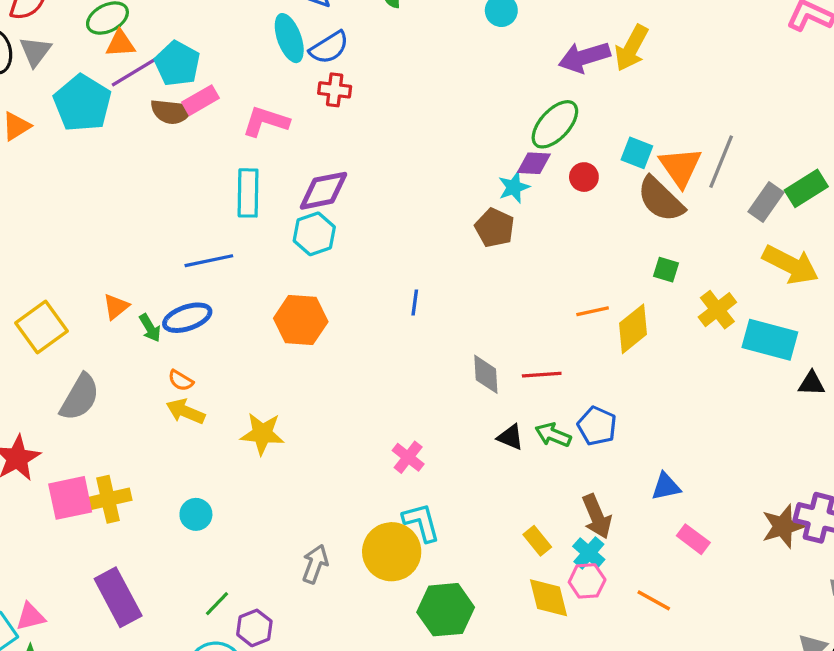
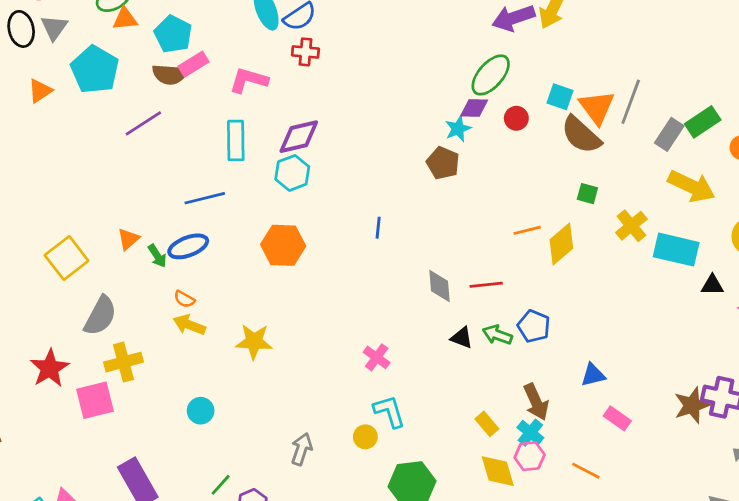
purple line: (133, 73) -> (143, 123), moved
yellow cross: (108, 499) -> (123, 362), moved
yellow circle: (392, 552) -> (365, 437), size x0.5

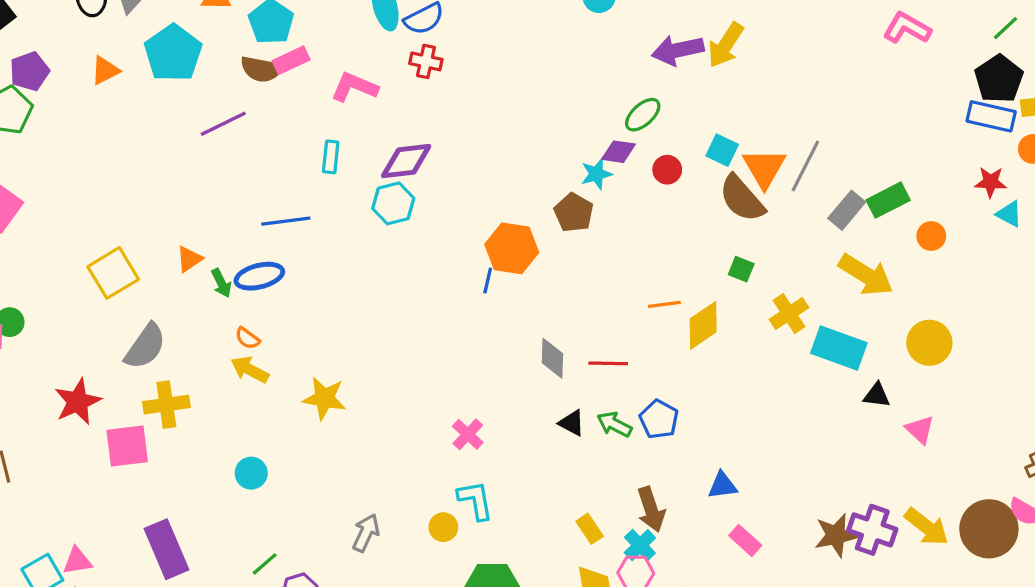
green ellipse: (491, 75) -> (643, 115), size x0.7
cyan rectangle: (236, 140) -> (331, 157), size x0.7
orange hexagon: (283, 245) -> (512, 248), moved

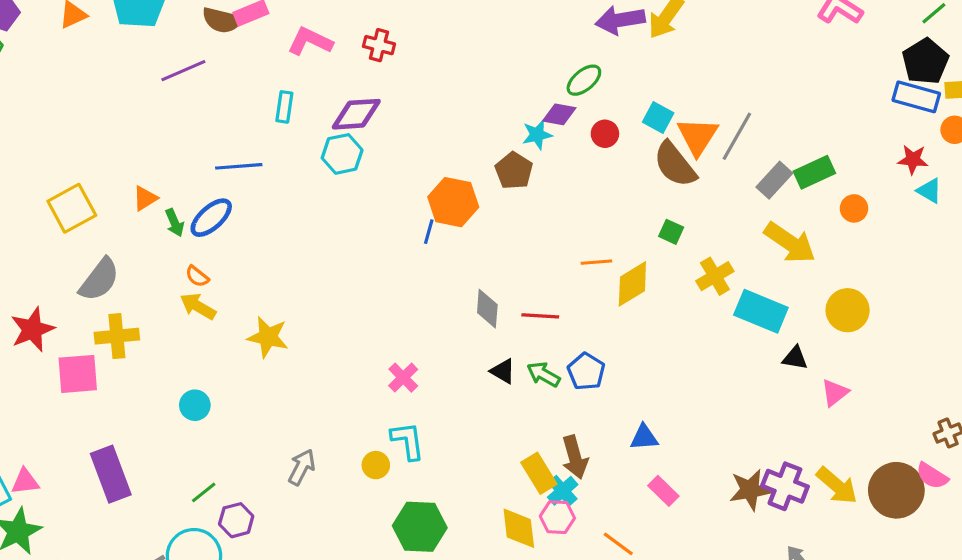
red cross: (426, 61) -> (379, 45), moved
blue ellipse: (259, 276) -> (211, 218), turned -30
pink triangle: (920, 430) -> (835, 393), turned 36
yellow rectangle: (590, 529) -> (539, 473), moved, size x1.4

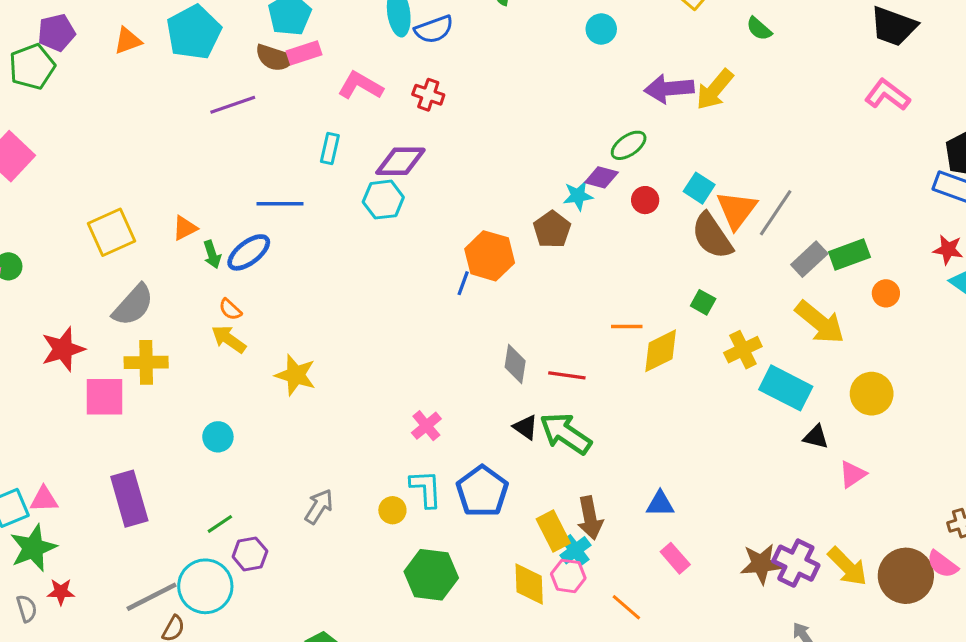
blue pentagon: (586, 371) -> (482, 491), moved, size x1.4
green arrow: (543, 374) -> (566, 434), size x1.6

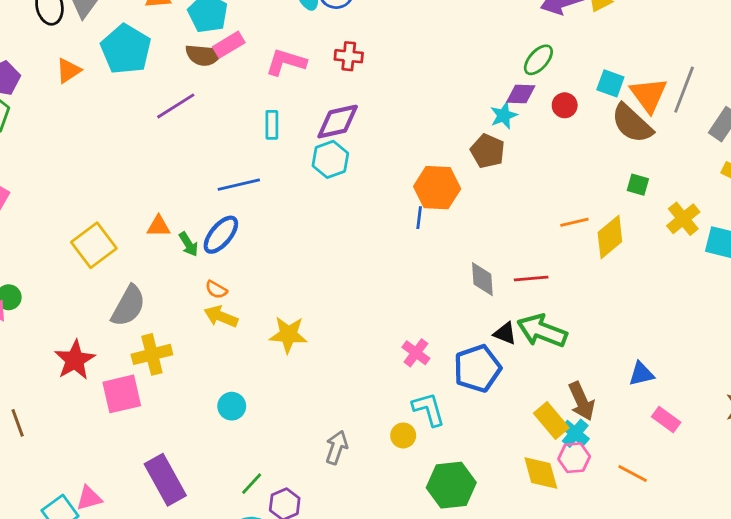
orange triangle: (185, 228) -> (159, 226), turned 40
blue pentagon: (482, 491) -> (477, 368), moved, turned 30

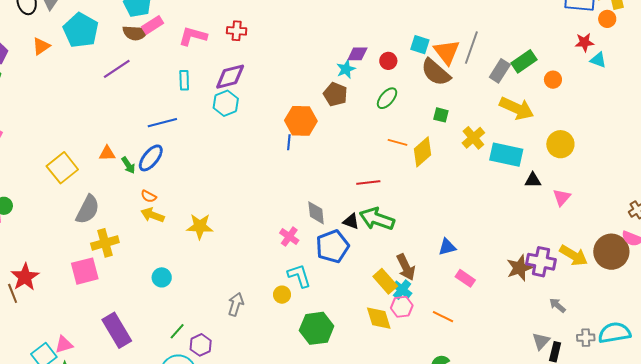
green ellipse: (538, 60) -> (387, 98), moved
orange line: (574, 222) -> (397, 142), turned 30
gray diamond: (482, 279) -> (316, 213), moved
red star: (75, 360) -> (25, 277), moved

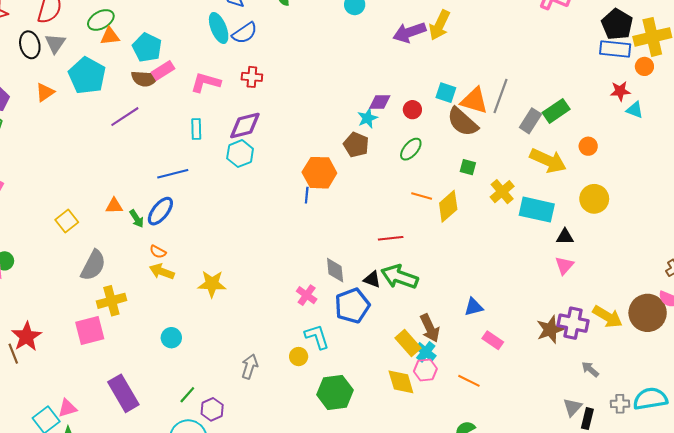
orange triangle: (447, 52) -> (474, 101), turned -36
orange circle: (553, 80) -> (588, 146), moved
yellow square: (62, 168) -> (67, 221), size x0.7
pink triangle: (562, 197) -> (564, 265), moved

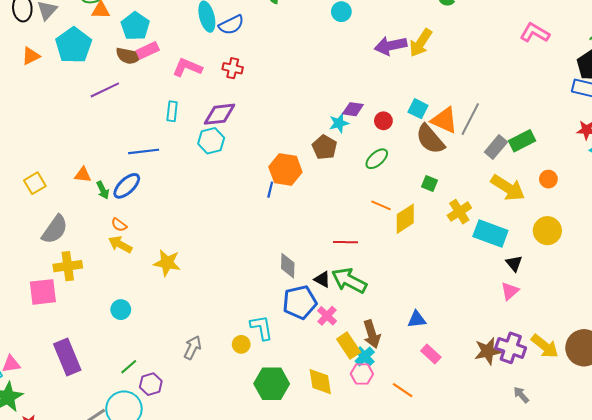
black triangle: (565, 237) -> (514, 263), turned 42
pink cross: (307, 295) -> (327, 316), moved
yellow diamond: (401, 382) -> (320, 382), moved

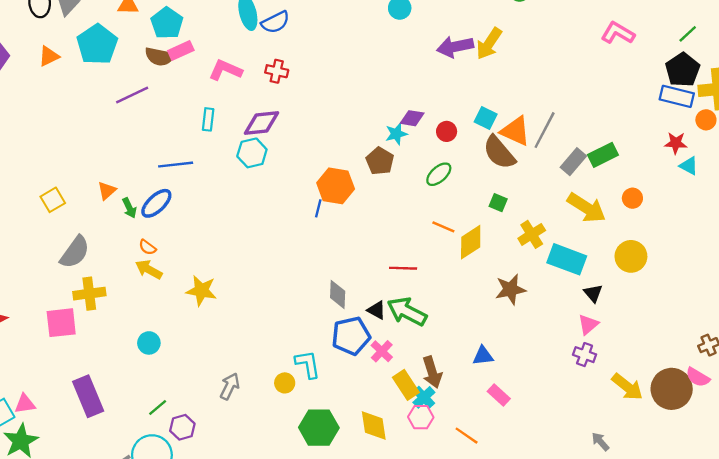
orange triangle: (83, 175) -> (107, 191), turned -48
purple cross: (511, 348) -> (585, 355), moved, size x0.7
brown star: (488, 351) -> (511, 289), moved

